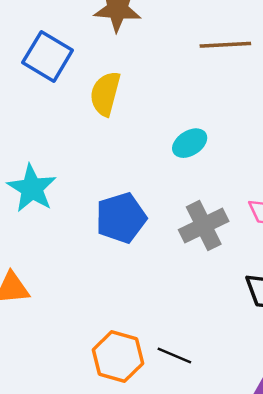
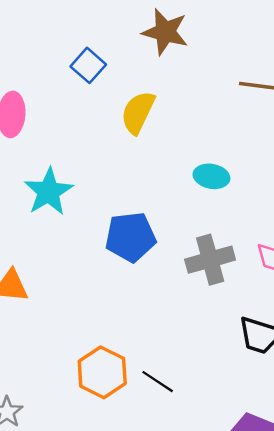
blue square: (48, 56) -> (88, 65), size x0.7
cyan ellipse: (190, 143) -> (211, 176), turned 32

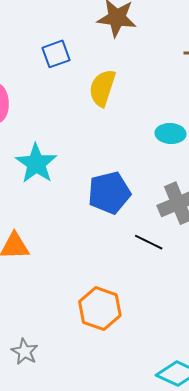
blue square: (88, 65) -> (56, 54), turned 36
black line: (158, 382) -> (149, 242), moved

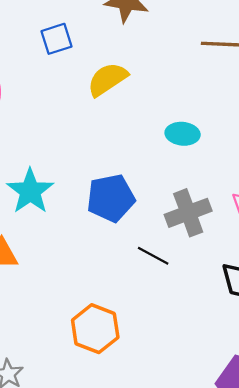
yellow semicircle: (102, 88) -> (107, 79), turned 36
cyan star: (36, 163) -> (30, 191), moved

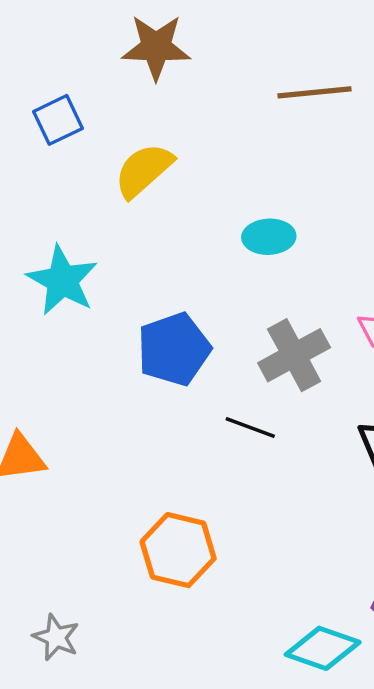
cyan star: (30, 191) -> (62, 280), moved

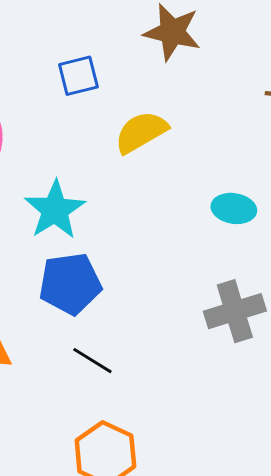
blue pentagon: (174, 349) -> (70, 284), moved
black line: (250, 427) -> (92, 361), moved

